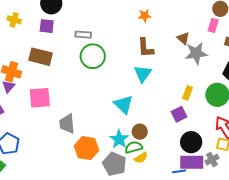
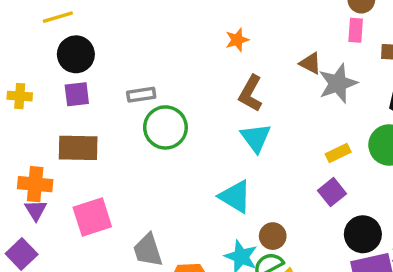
brown L-shape: (145, 48) -> (251, 93), turned 45
yellow rectangle: (187, 93) -> (338, 153), turned 56

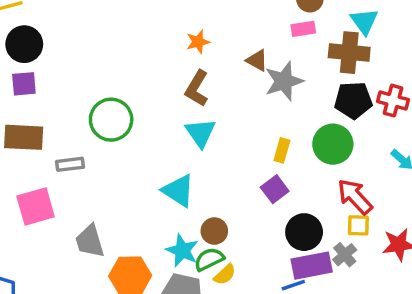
pink rectangle: (356, 30) -> (303, 29), turned 75
orange star: (237, 40) -> (198, 42), moved
gray rectangle: (141, 95) -> (70, 164), moved
yellow rectangle: (338, 153) -> (282, 150), turned -50

